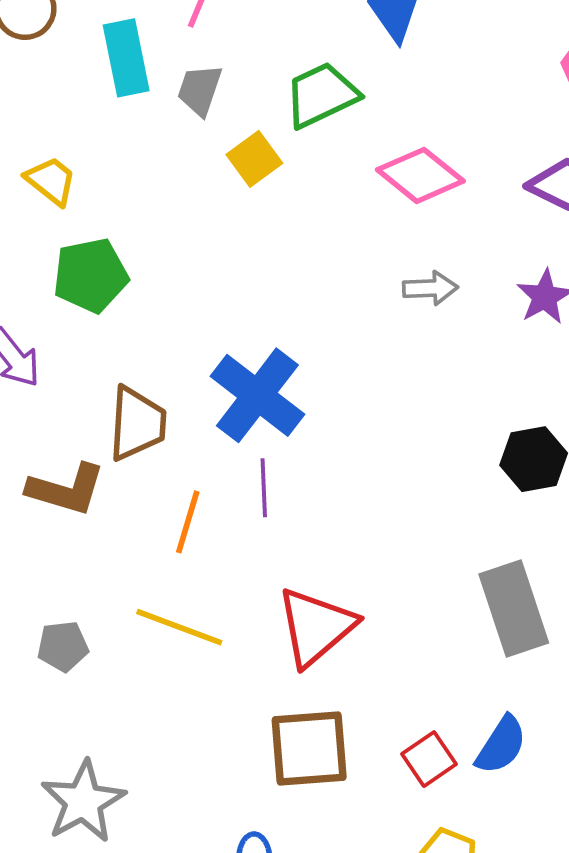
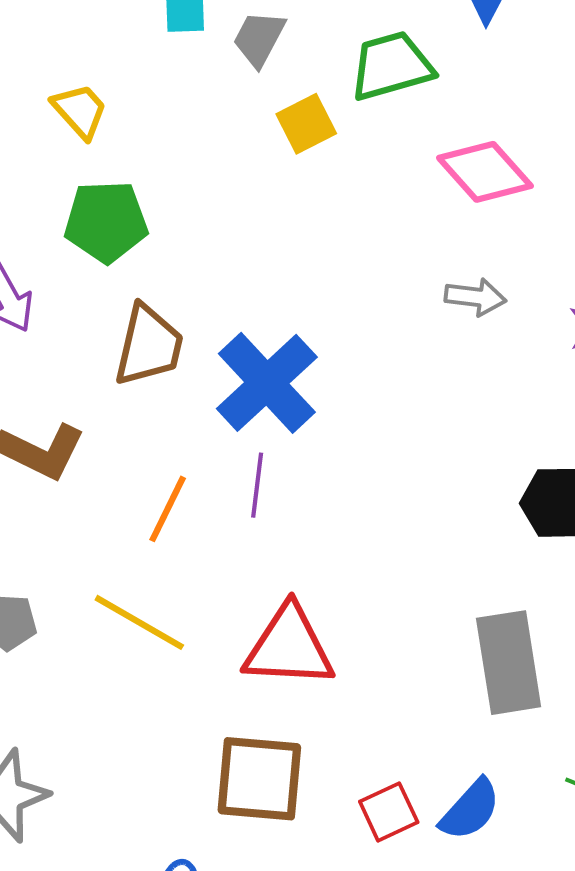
brown trapezoid: (137, 424) -> (149, 345), moved
red triangle: (316, 627) -> (289, 647), turned 34

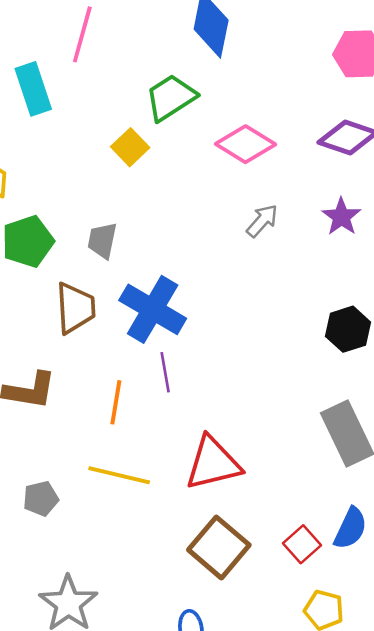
gray trapezoid: (259, 38) -> (102, 241), moved
gray arrow: (475, 297) -> (262, 221), turned -39
brown square: (259, 779) -> (219, 547), turned -38

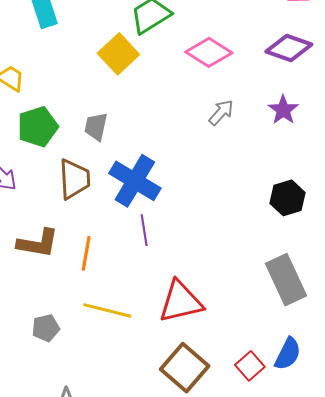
yellow square: (130, 147) -> (118, 54), size x1.4
orange line: (116, 402) -> (86, 253), moved

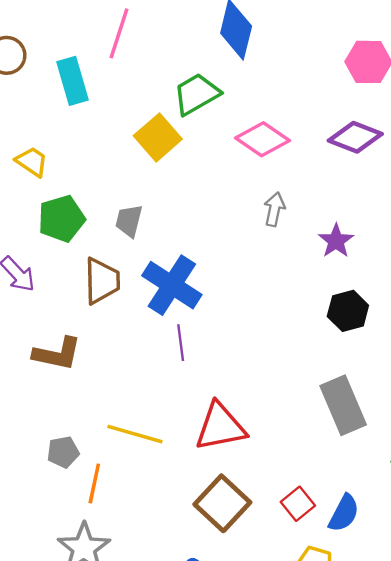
purple star: (283, 110) -> (336, 241), moved
gray arrow: (221, 112) -> (274, 209), turned -32
orange line: (86, 253) -> (94, 483), moved
blue semicircle: (288, 354) -> (344, 513), moved

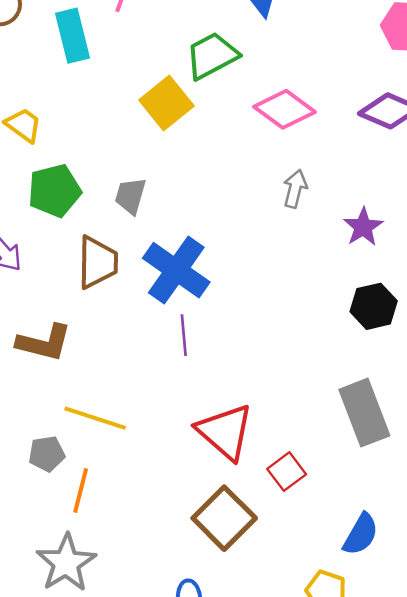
red triangle: (220, 427) -> (225, 432), turned 50
yellow line: (135, 434) -> (95, 418), moved
red square: (298, 504) -> (287, 472), moved

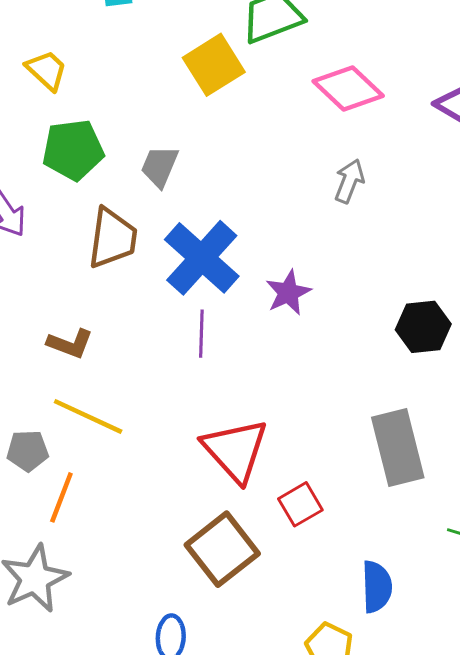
purple star: (363, 227) -> (288, 293), moved
brown L-shape: (44, 343) -> (70, 344), moved, size x0.7
blue semicircle: (361, 534) -> (377, 587), turned -39

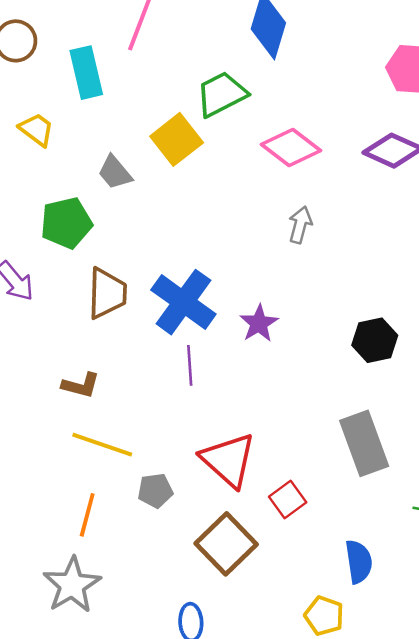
yellow trapezoid: (47, 70) -> (37, 129), moved
gray trapezoid: (160, 166) -> (115, 172), moved, turned -57
gray pentagon: (28, 451) -> (155, 491), moved

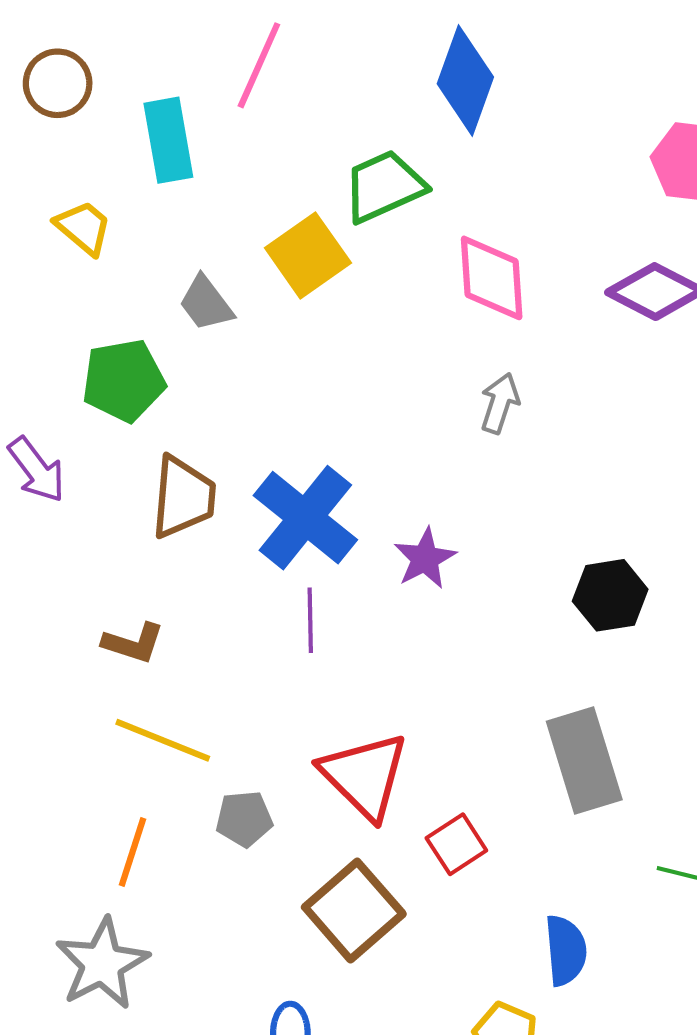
pink diamond: (291, 147) -> (492, 278), turned 46

